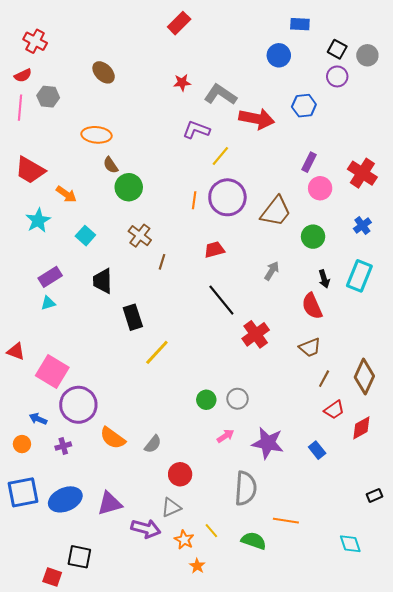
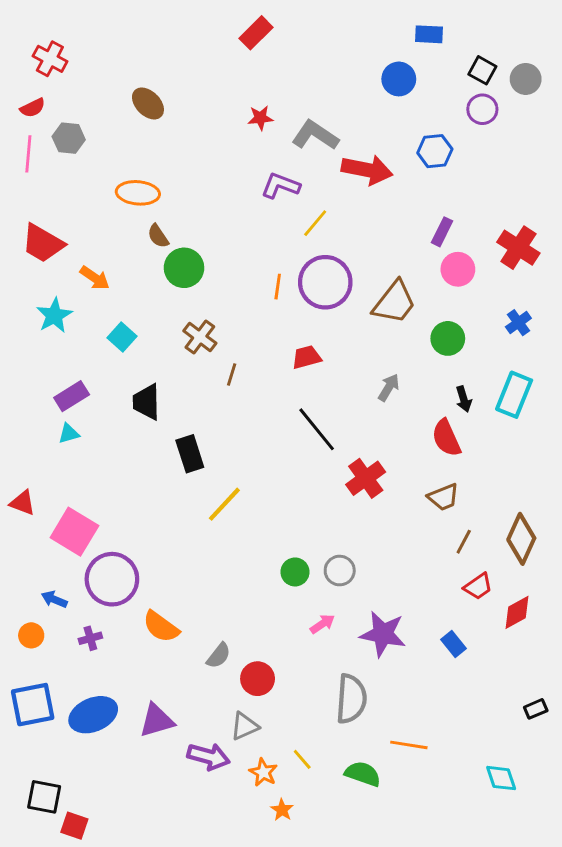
gray semicircle: (153, 444) -> (219, 656), moved
black square: (79, 557) -> (44, 797), moved

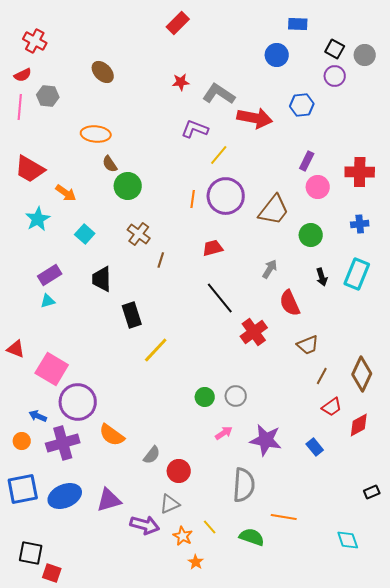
red cross: (518, 248) -> (360, 172), turned -32
blue cross: (518, 323) -> (360, 224), turned 30
red semicircle: (446, 438) -> (290, 303), moved
purple cross: (90, 638) -> (63, 443), size x2.0

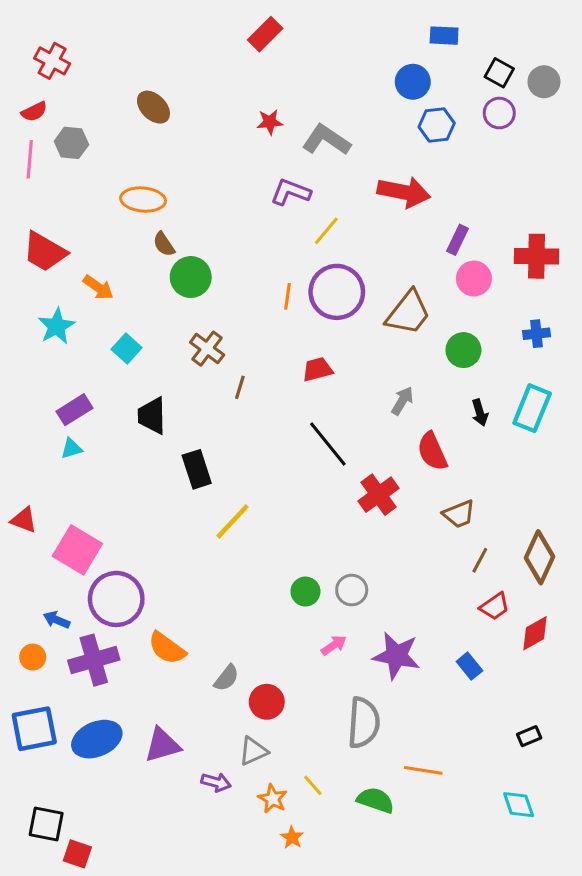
blue hexagon: (302, 105) -> (437, 125), moved
red arrow: (255, 118) -> (404, 192), moved
black rectangle: (372, 492) -> (529, 736), moved
purple arrow: (145, 525) -> (216, 782), size x0.7

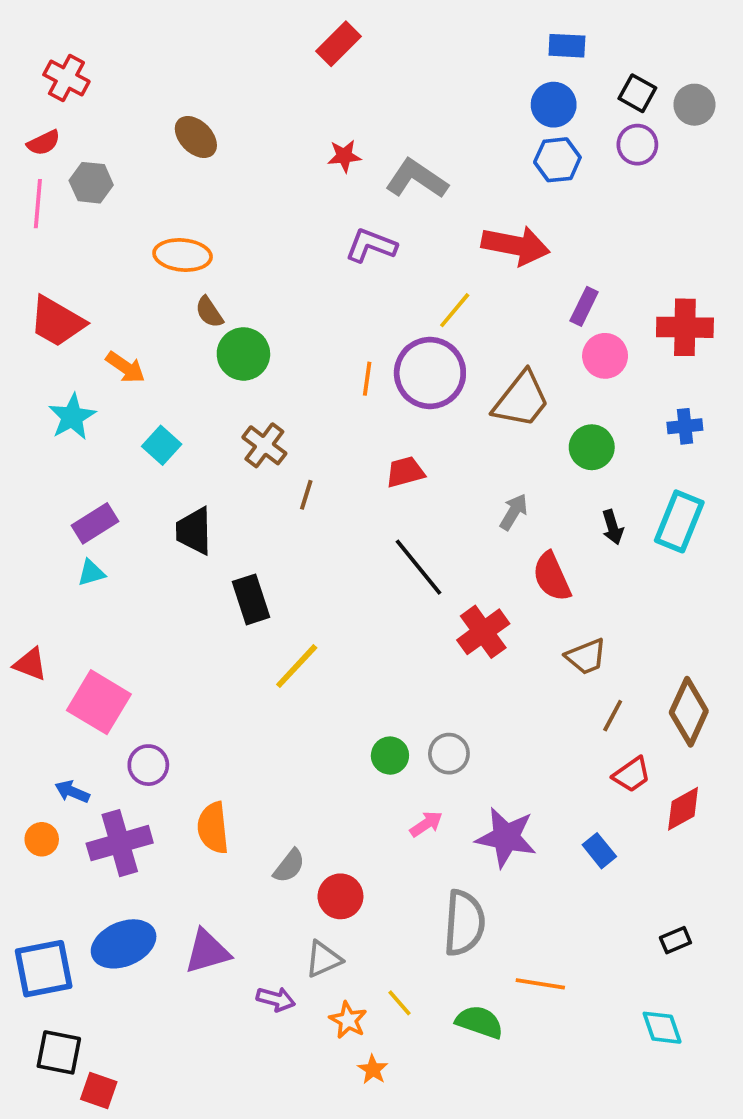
blue circle: (413, 82) -> (554, 105), moved
yellow line: (326, 231) -> (455, 310), moved
purple circle: (116, 599) -> (148, 765), size x0.6
orange semicircle: (167, 648) -> (213, 828), turned 48
blue square: (34, 729) -> (44, 969), moved

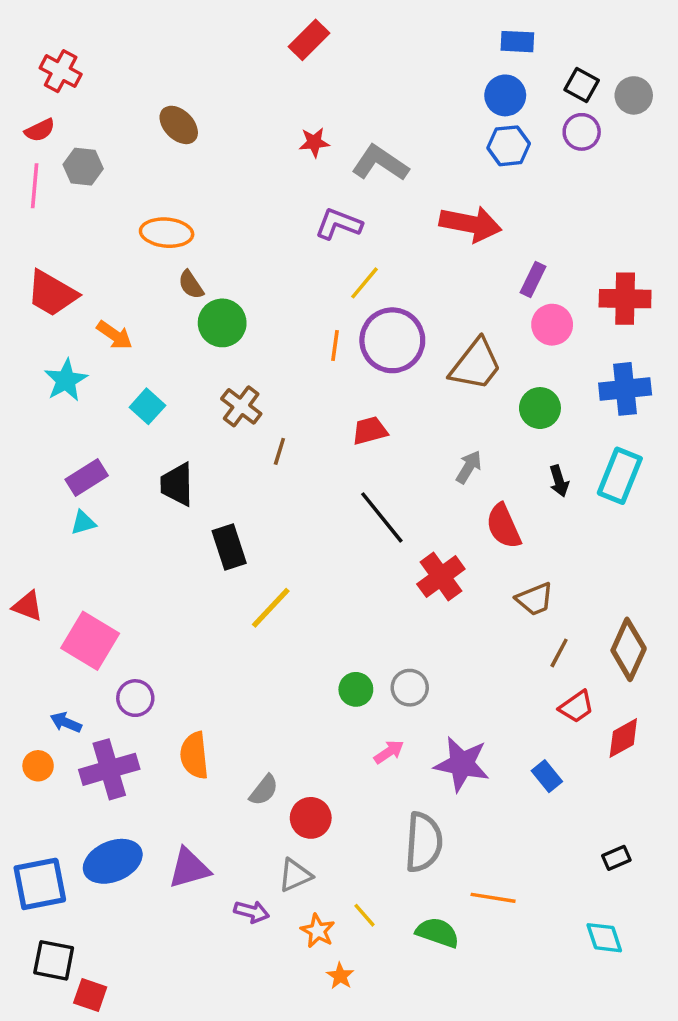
yellow line: (455, 310) -> (365, 283), moved
blue cross: (685, 426) -> (625, 389), size x1.6

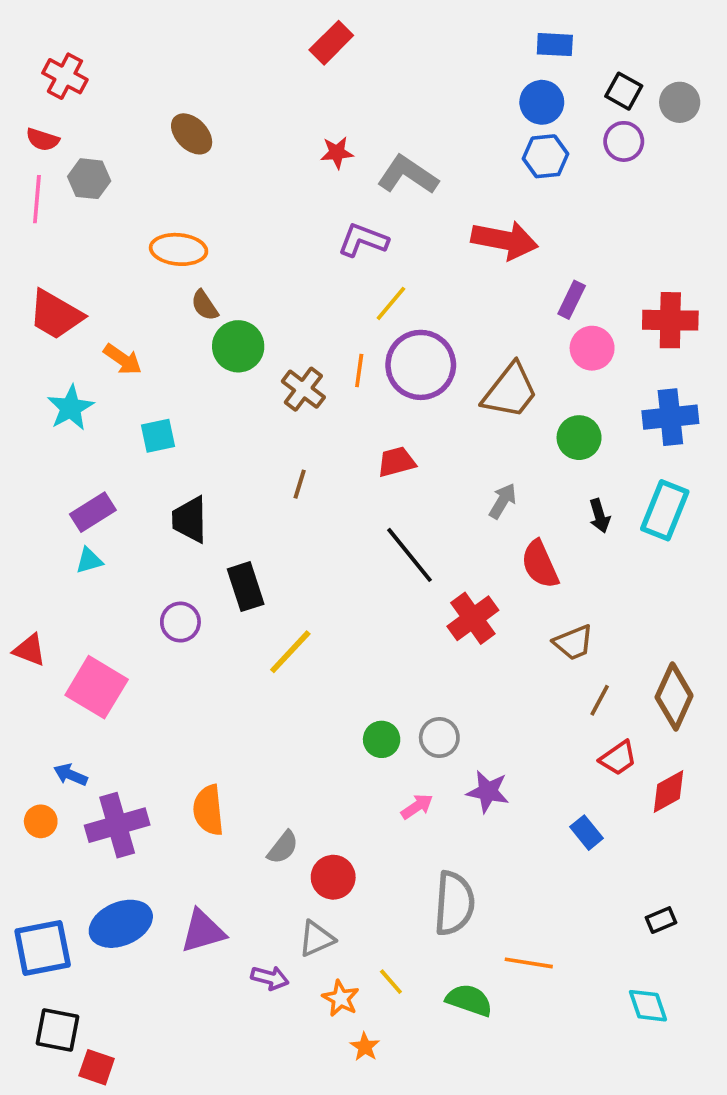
red semicircle: (40, 130) -> (43, 140), turned 44
cyan square: (147, 406) -> (158, 436), turned 36
brown cross: (241, 406) -> (303, 389), moved
purple circle: (135, 698) -> (180, 622), moved
purple star: (462, 764) -> (488, 792), moved, size x0.7

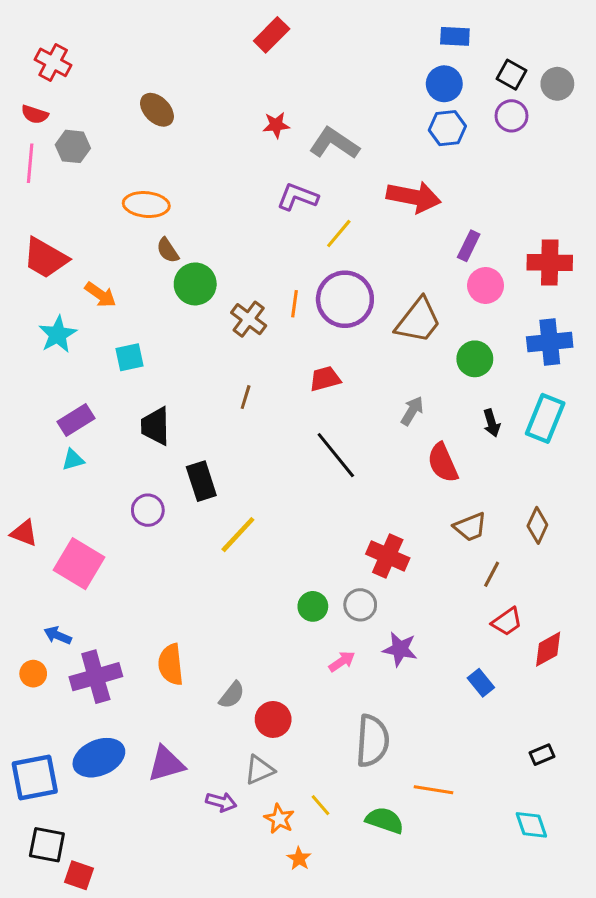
yellow line: (391, 303) -> (339, 234), moved
red cross: (473, 618) -> (388, 556), moved, turned -30
brown diamond: (674, 697) -> (537, 525), moved, size x0.7

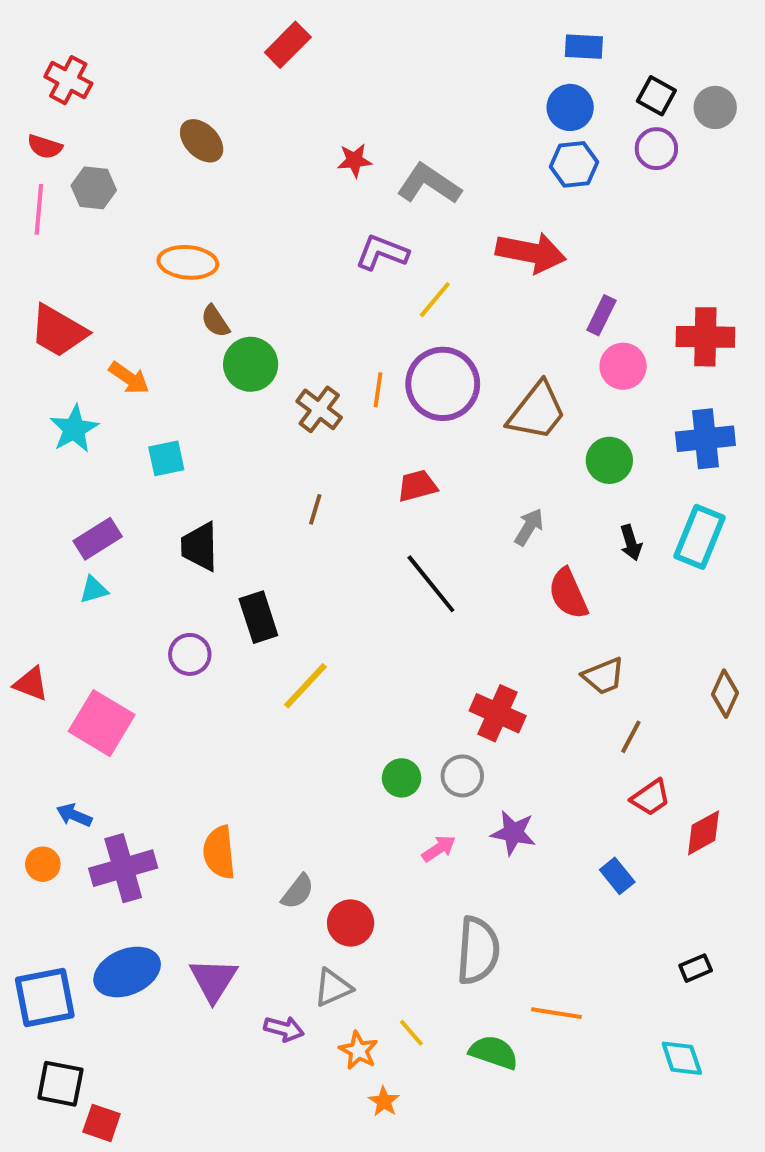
red rectangle: (272, 35) -> (288, 45), moved
brown diamond: (537, 525) -> (725, 694), moved
purple triangle: (166, 764) -> (213, 980), turned -42

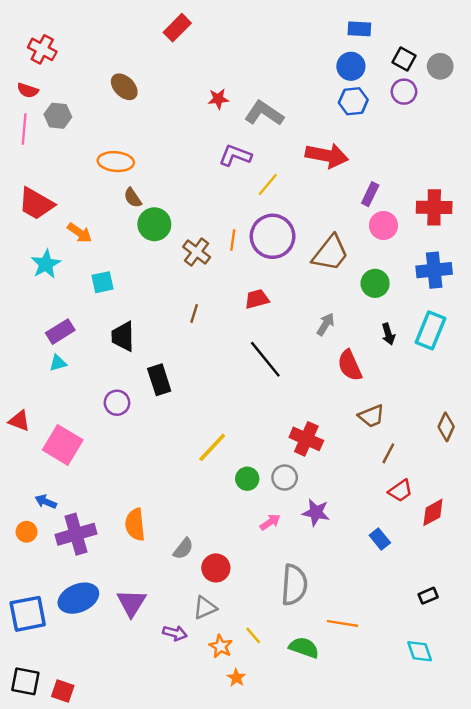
yellow line: (305, 686) -> (212, 447), moved
black square: (60, 1084) -> (25, 681), moved

